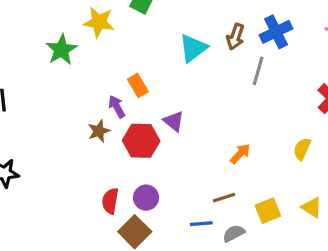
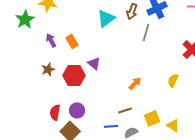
purple arrow: (117, 107) -> (51, 40), moved
yellow triangle: (312, 207) -> (173, 125), moved

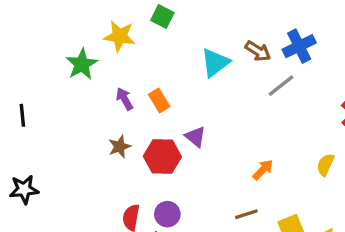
brown arrow: (132, 11) -> (258, 51), turned -77
gray line: (146, 32) -> (281, 86), turned 36

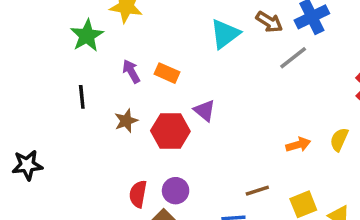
orange rectangle: (159, 100) -> (167, 73), turned -35
black line: (22, 115) -> (82, 97), moved
orange arrow: (263, 170) -> (298, 145), moved, turned 30

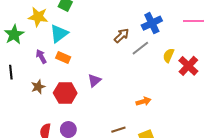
brown arrow: (269, 22) -> (122, 36), moved, turned -77
cyan triangle: (225, 34) -> (59, 34), moved
purple triangle: (205, 111) -> (94, 80), moved, turned 40
yellow semicircle: (339, 140) -> (169, 55), moved

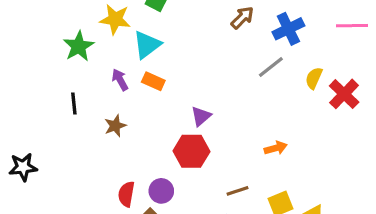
brown arrow: (122, 36) -> (242, 18), moved
red hexagon: (65, 93) -> (191, 151), moved

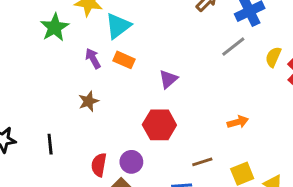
black line: (74, 104) -> (50, 144), moved
purple triangle: (201, 116) -> (168, 79), moved

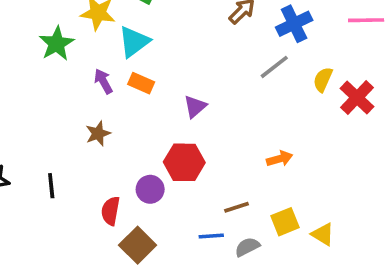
purple circle: (131, 162) -> (150, 189), moved

